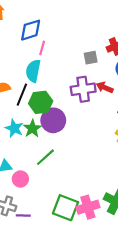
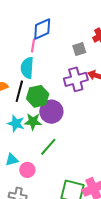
blue diamond: (31, 30) -> (42, 29), moved
green star: (32, 129) -> (33, 122), turned -30

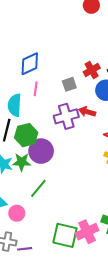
pink line: (33, 45) -> (36, 89), moved

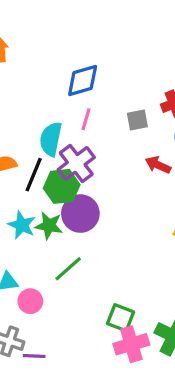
purple cross: (66, 116) -> (76, 163), moved, turned -30
green square: (65, 235) -> (121, 318), moved, size x0.7

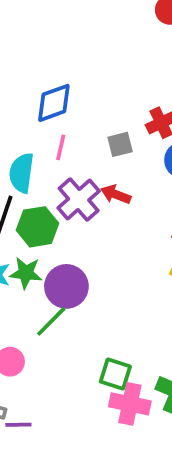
purple cross: (76, 163) -> (79, 200), moved
red arrow: (158, 165) -> (116, 194), moved
purple circle: (80, 214) -> (66, 286), moved
pink cross: (131, 344) -> (130, 404), turned 32

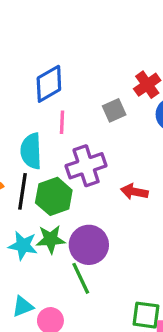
red arrow: (116, 194) -> (134, 192), moved
purple cross: (79, 200) -> (86, 166), turned 33
green line: (51, 321) -> (81, 278), turned -60

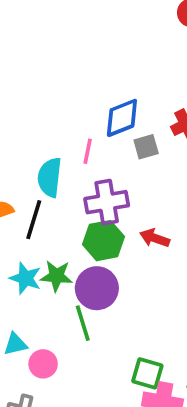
blue diamond: (49, 84) -> (122, 118), moved
green hexagon: (54, 196) -> (104, 241), moved

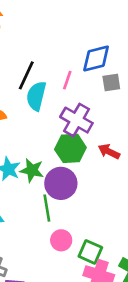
purple cross: (107, 202) -> (76, 120), turned 32
black line: (34, 220) -> (26, 75), moved
pink circle: (43, 364) -> (61, 240), moved

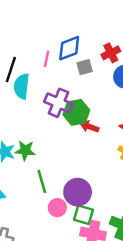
pink line: (67, 80) -> (47, 59), moved
green hexagon: (70, 148) -> (76, 112), moved
purple circle: (61, 183) -> (78, 192), moved

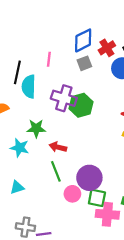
blue diamond: (69, 48) -> (83, 40), moved
red arrow: (89, 127) -> (58, 147), moved
green star: (25, 150) -> (36, 128), moved

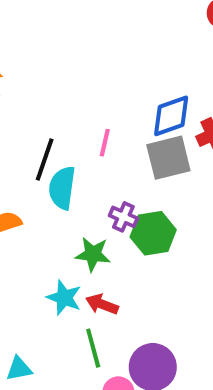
gray square: (84, 63) -> (168, 158), size x1.6
purple cross: (64, 98) -> (123, 217), size x0.6
green star: (36, 128) -> (93, 254), moved
cyan star: (20, 148) -> (64, 298), moved

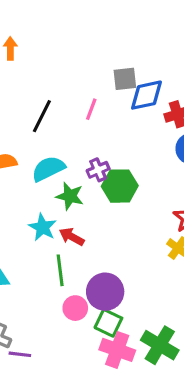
gray square: (168, 158) -> (125, 79), moved, size x0.7
cyan semicircle: (62, 188) -> (48, 169), moved, turned 48
purple cross: (123, 217) -> (98, 170), turned 35

